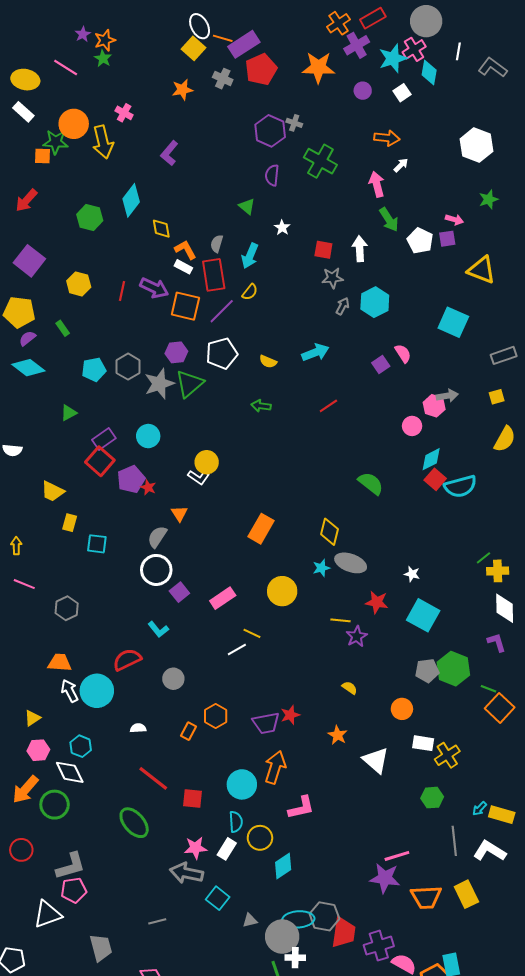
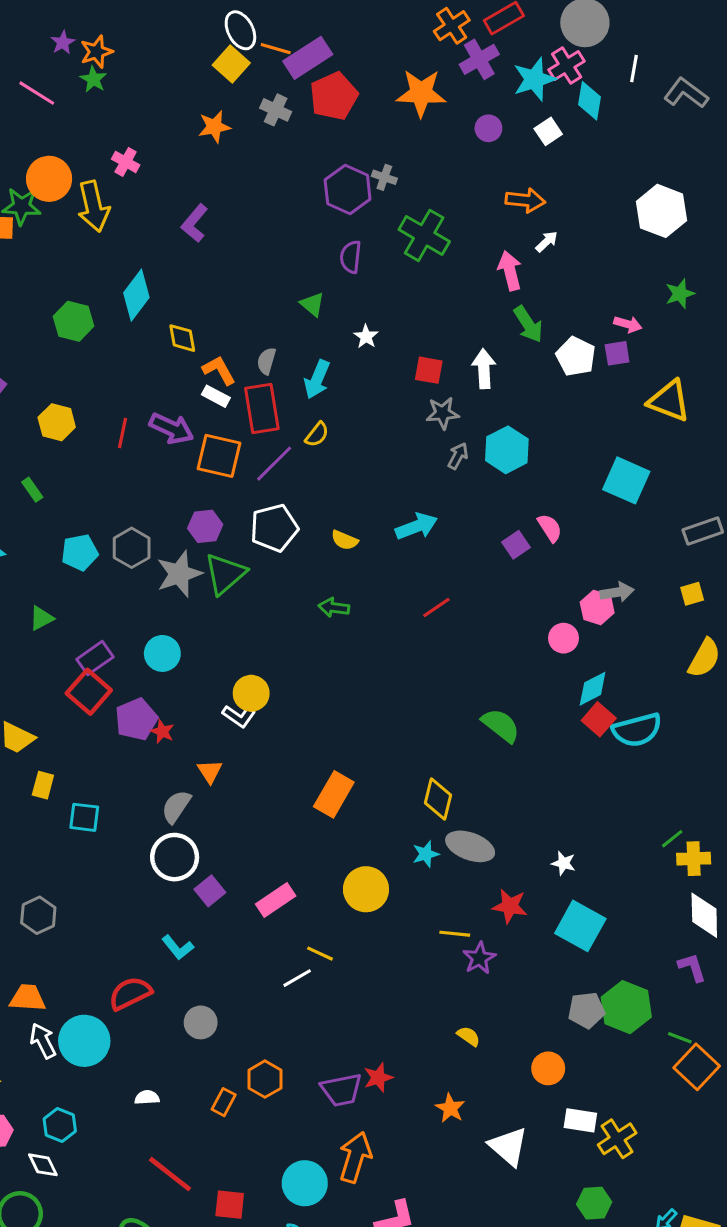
white diamond: (70, 772) -> (43, 1165), size x0.7

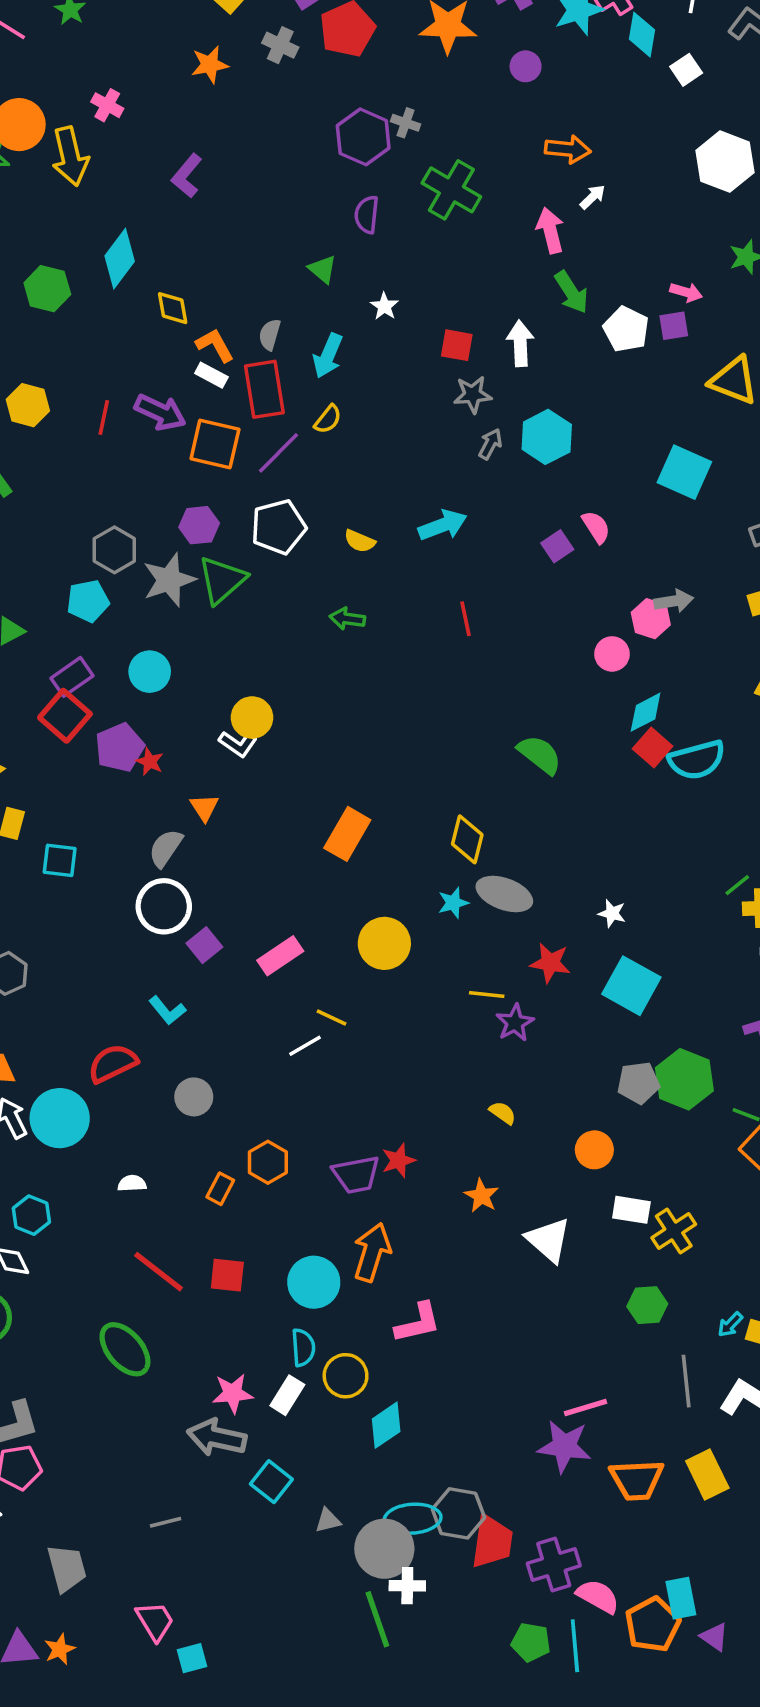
white square: (548, 131) -> (686, 70), moved
cyan pentagon: (80, 552) -> (88, 601), moved
red line: (436, 608) -> (466, 619), turned -68
red square: (230, 1205) -> (227, 1275), moved

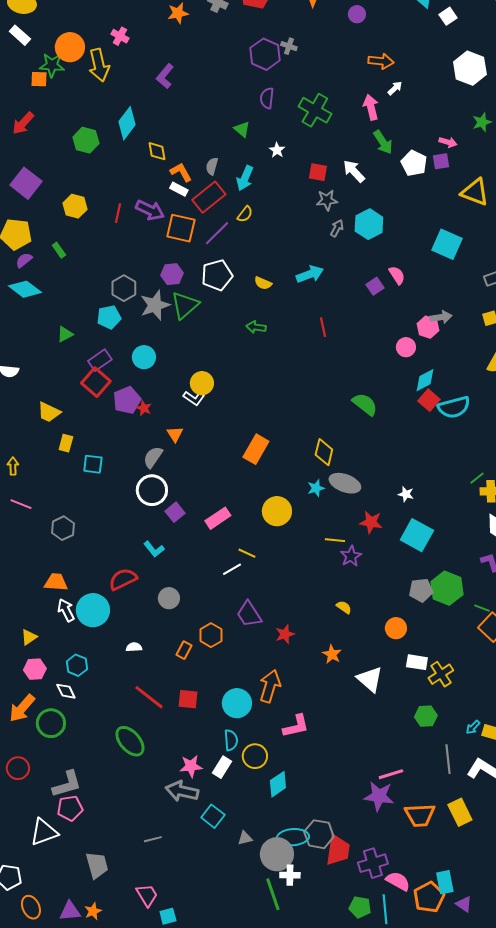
green cross: (451, 190) -> (315, 110), moved
white arrow: (520, 343) -> (354, 171), turned -40
red rectangle: (264, 389) -> (209, 197), turned 60
purple trapezoid: (356, 1175) -> (249, 614), moved, turned 68

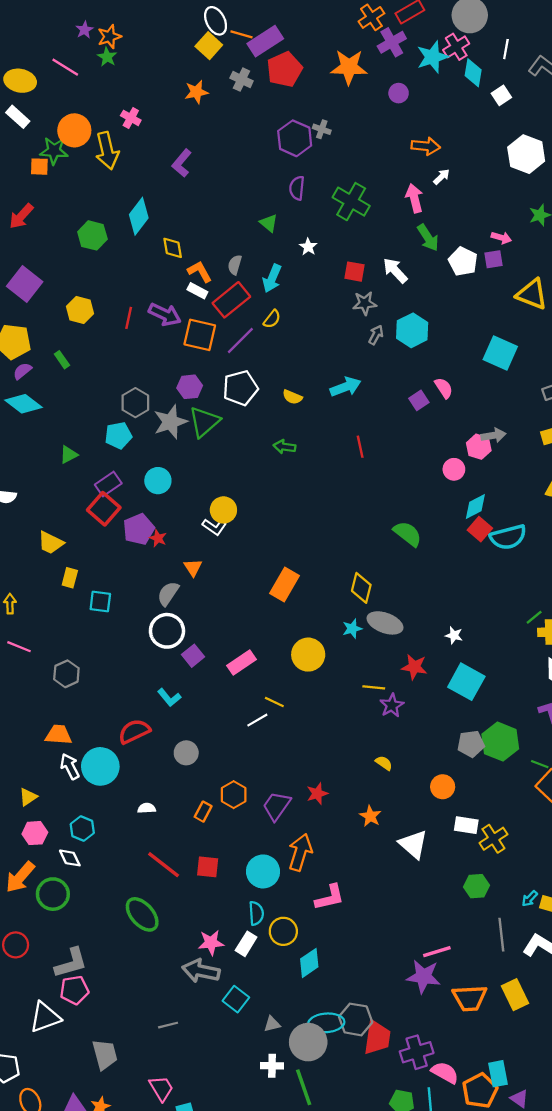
purple trapezoid: (249, 614) -> (277, 806), moved, turned 68
white cross: (290, 875) -> (272, 1066), moved

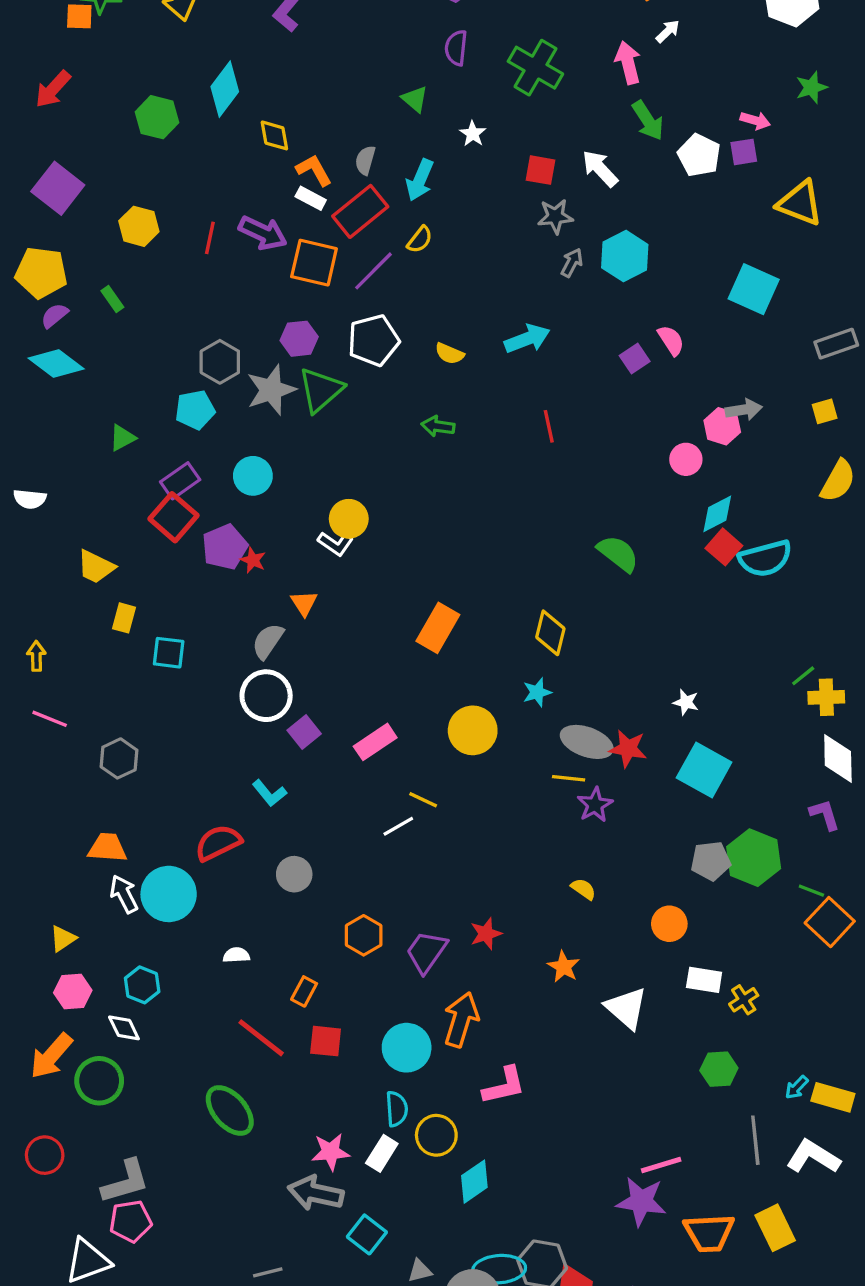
gray ellipse: (385, 623) -> (587, 742), moved
orange rectangle: (203, 812) -> (304, 991), moved
yellow cross: (493, 839) -> (744, 1000), size x0.7

